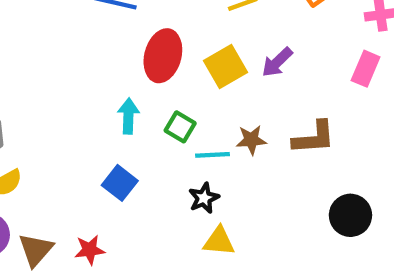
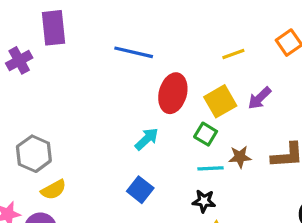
cyan arrow: (128, 116) -> (147, 139), turned 45
green square: (180, 127) -> (206, 134), moved
black star: (204, 198) -> (204, 201), turned 30

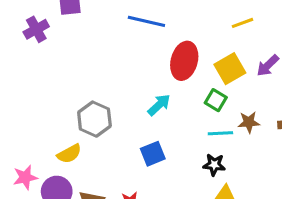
gray hexagon: (34, 154) -> (94, 119), moved
blue square: (140, 190) -> (153, 154), turned 30

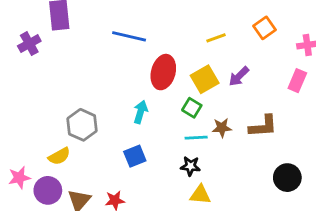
cyan arrow: (159, 105) -> (140, 112), turned -30

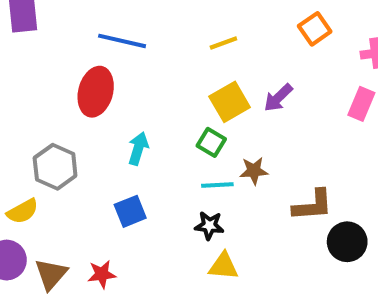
yellow line: (216, 38) -> (223, 43), moved
red ellipse: (163, 72) -> (96, 92), moved
brown L-shape: (263, 126) -> (313, 205), moved

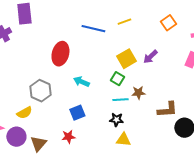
blue line: (122, 41) -> (93, 29), moved
yellow line: (223, 43) -> (124, 22), moved
cyan arrow: (138, 148) -> (81, 82), turned -84
red star: (102, 274) -> (68, 137), moved

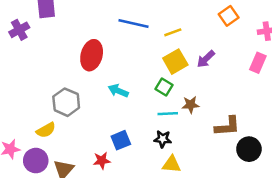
yellow line: (124, 22) -> (173, 32), moved
blue square: (77, 113) -> (121, 140), moved

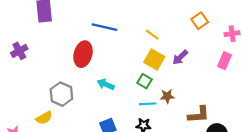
blue line: (133, 23) -> (105, 27), moved
purple cross: (19, 30) -> (19, 51), moved
yellow line: (173, 32) -> (152, 35), turned 56
yellow square: (175, 62) -> (154, 60), turned -30

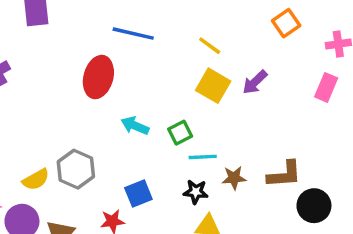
green square: (145, 81) -> (180, 133), moved, turned 32
gray hexagon: (61, 94) -> (76, 169), moved
brown star: (167, 96) -> (234, 178), moved

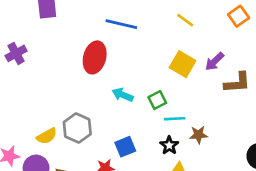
yellow line: (210, 46) -> (185, 20), moved
brown L-shape: (284, 174) -> (237, 83), moved
black star: (196, 192) -> (169, 145), turned 30

